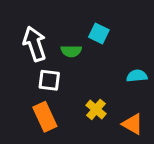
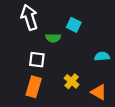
white arrow: (35, 44) -> (29, 17), moved
orange rectangle: (45, 117) -> (34, 87), turned 42

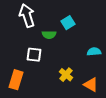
cyan square: (74, 25) -> (68, 23), turned 32
orange rectangle: (34, 87) -> (16, 80), moved

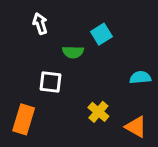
white arrow: (27, 16) -> (40, 24), size x0.6

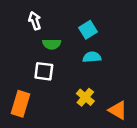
green semicircle: (73, 52) -> (52, 44), moved
cyan semicircle: (140, 77) -> (92, 57), moved

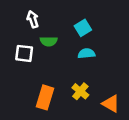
white square: (44, 71) -> (24, 53), moved
orange rectangle: (21, 104) -> (45, 97), moved

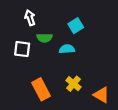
cyan semicircle: (86, 53) -> (67, 49), moved
orange rectangle: (45, 97) -> (41, 89), turned -45

